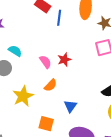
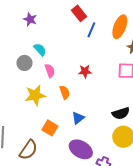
pink semicircle: (45, 62) -> (50, 71), moved
orange semicircle: (51, 85) -> (65, 92), turned -80

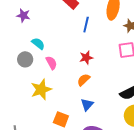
blue line: (91, 30) -> (86, 25), moved
orange semicircle: (65, 92) -> (84, 80), moved, turned -104

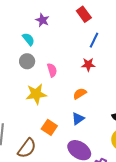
purple star: (23, 15) -> (42, 20), moved
cyan semicircle: (38, 44) -> (28, 39), moved
red star: (86, 58) -> (88, 65), moved

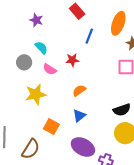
cyan semicircle: (28, 39) -> (41, 48), moved
red star: (88, 65) -> (72, 60), moved
pink semicircle: (52, 70) -> (50, 69), turned 144

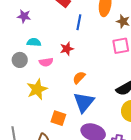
cyan semicircle: (41, 48) -> (34, 42), turned -32
pink semicircle: (50, 69) -> (46, 62), turned -32
blue triangle: (79, 116) -> (84, 102), size x1.6

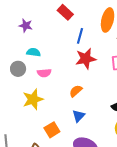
red star: (67, 49) -> (86, 59), moved, size x1.5
blue triangle: (84, 102) -> (79, 116), size x0.6
orange square: (58, 118) -> (52, 130), turned 35

